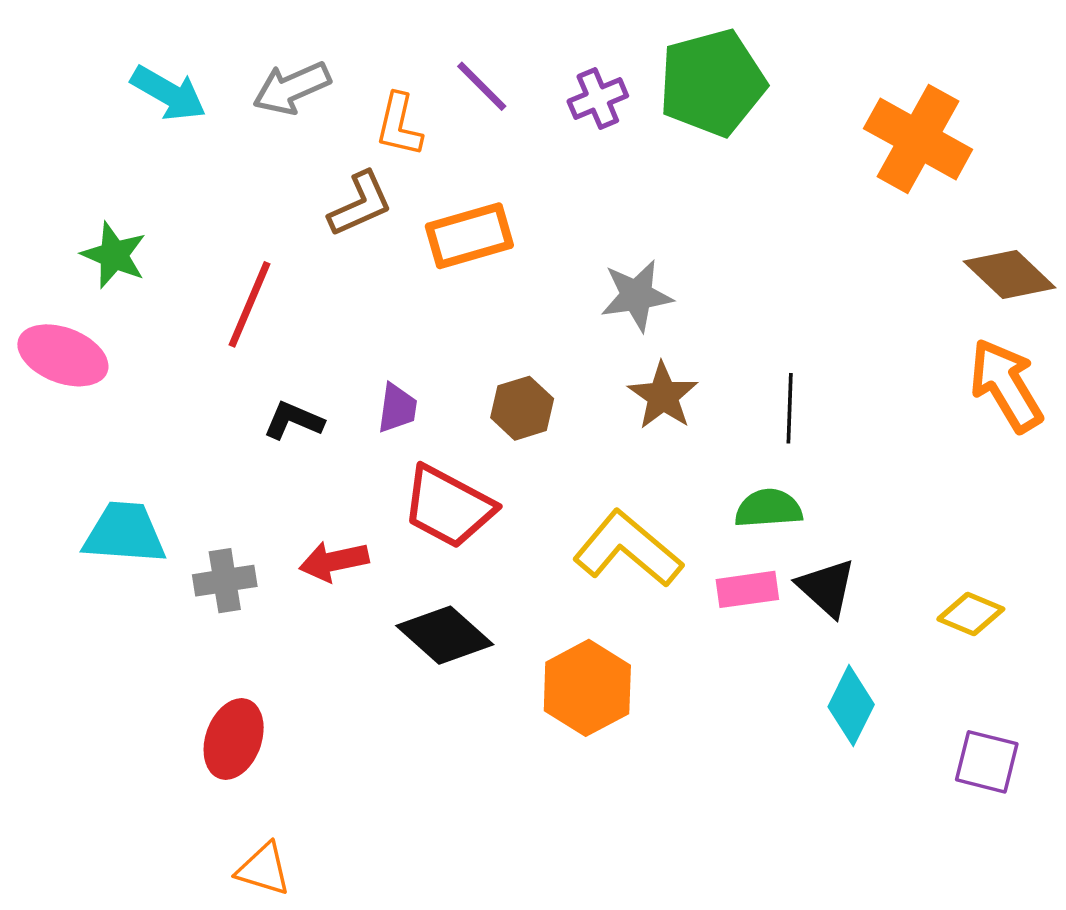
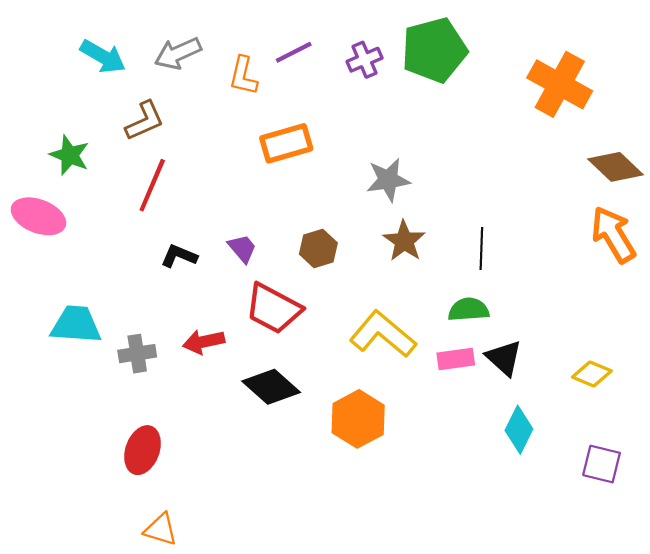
purple line: (482, 86) -> (294, 52), turned -72
brown L-shape: (360, 204) -> (145, 121), moved
purple trapezoid: (397, 408) -> (242, 248), turned -48

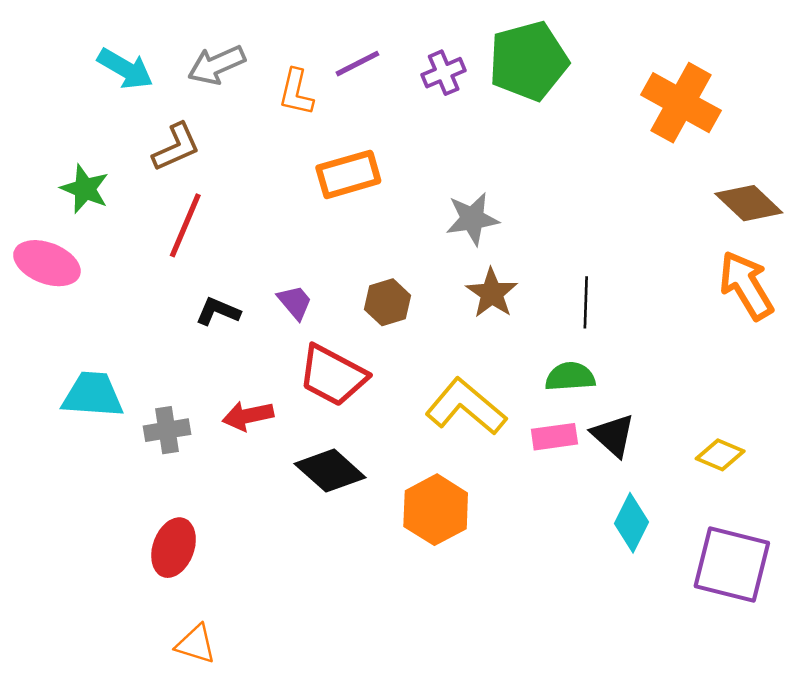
purple square: (602, 464) -> (732, 565), size x1.6

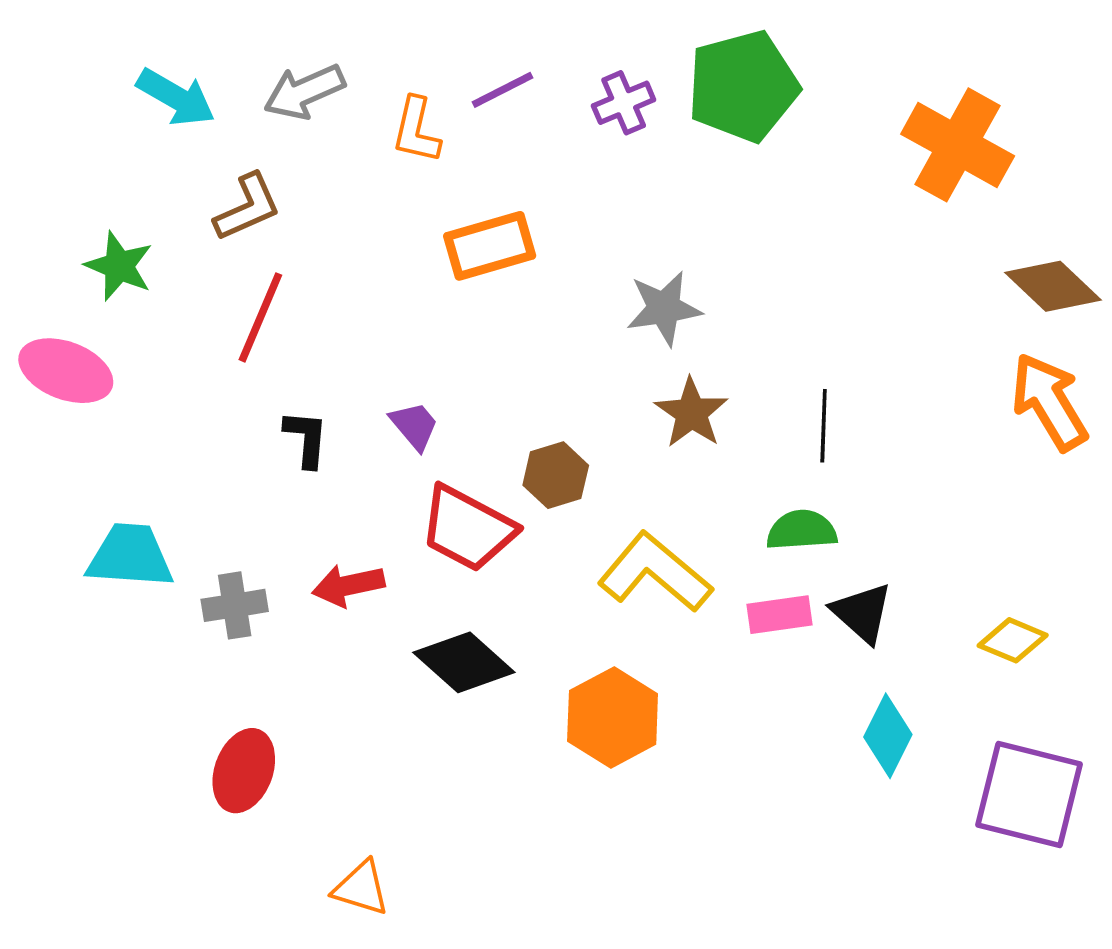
brown hexagon: (387, 302) -> (556, 475), moved
black L-shape: (218, 311) -> (306, 439), turned 72
orange triangle: (196, 644) -> (361, 888), moved

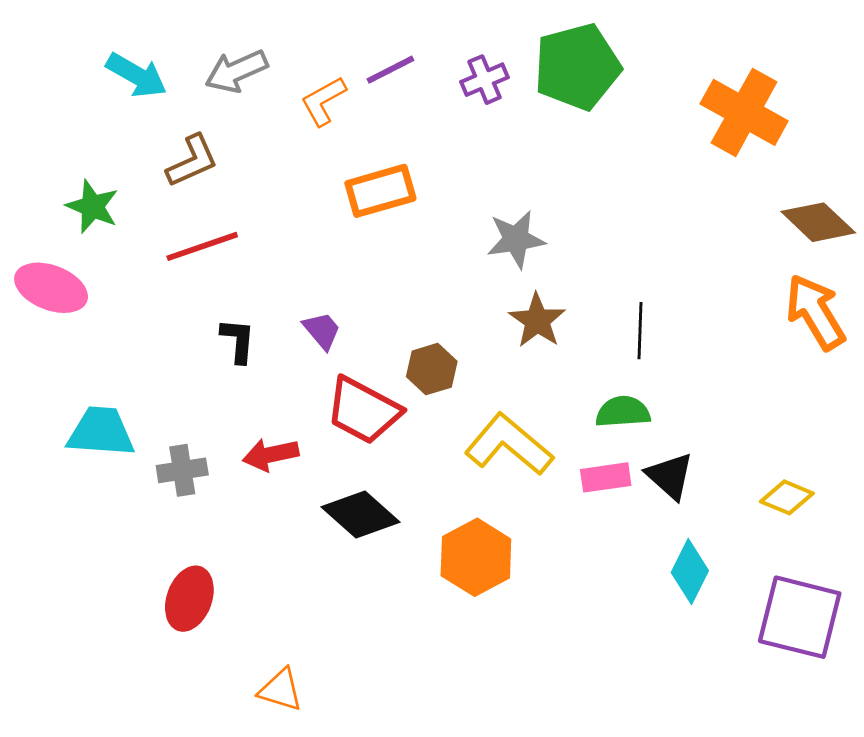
orange L-shape: (416, 130) -> (323, 101), turned 48
red line: (260, 317) -> (202, 246), turned 48

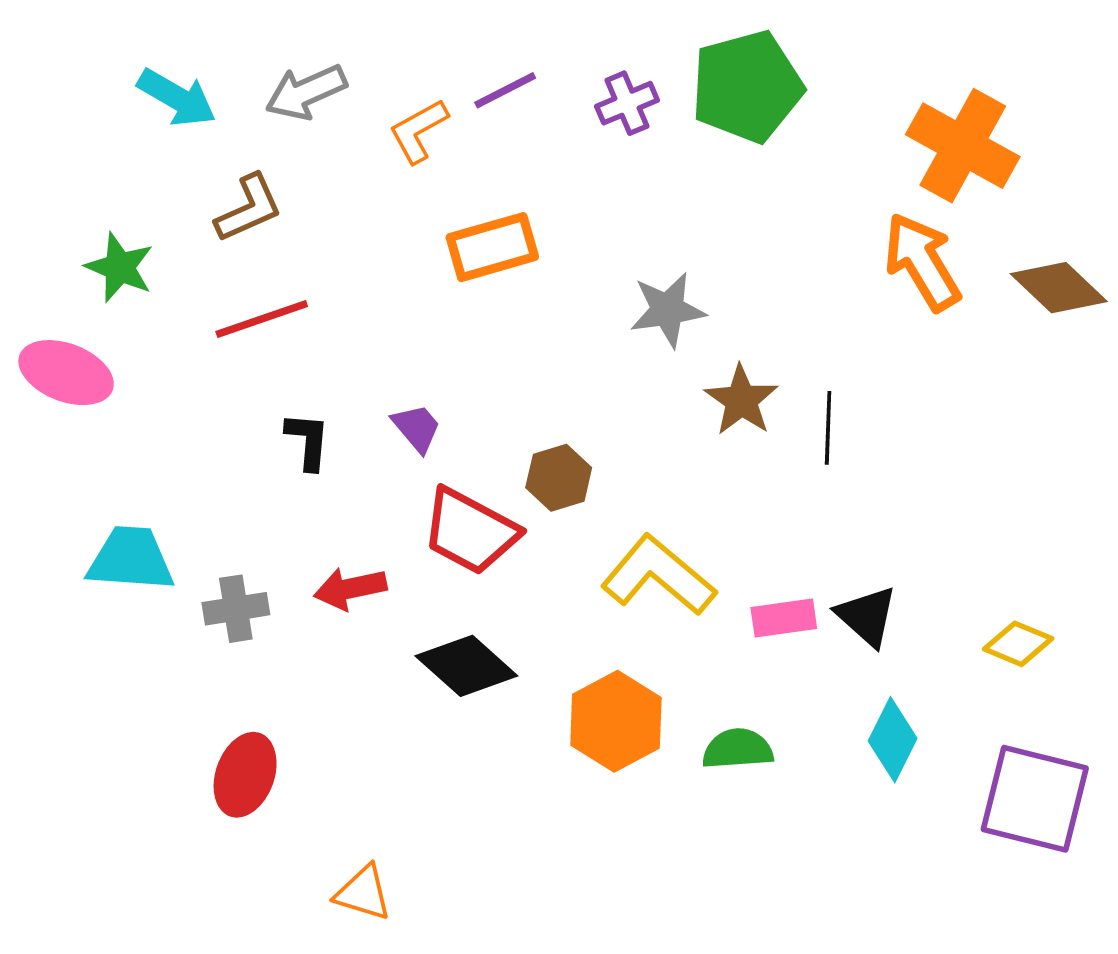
orange arrow: (815, 312) -> (922, 262), moved
brown star: (537, 321) -> (741, 400), moved
green semicircle: (623, 412) -> (738, 749), moved

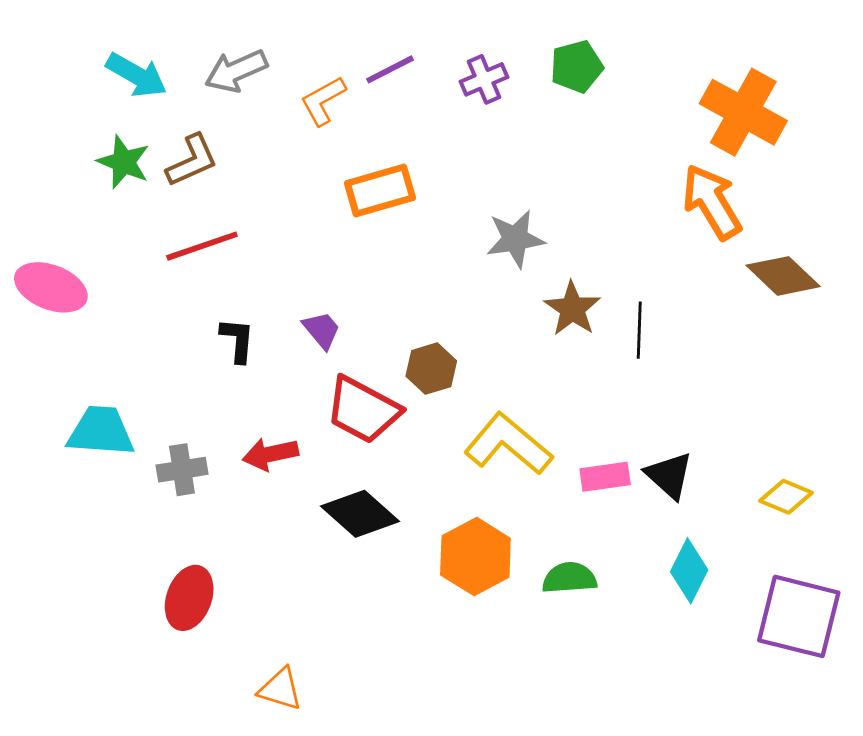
green pentagon: (747, 87) -> (577, 67), size x0.6
green star: (120, 267) -> (124, 162), moved
brown diamond: (1059, 288) -> (783, 276), moved

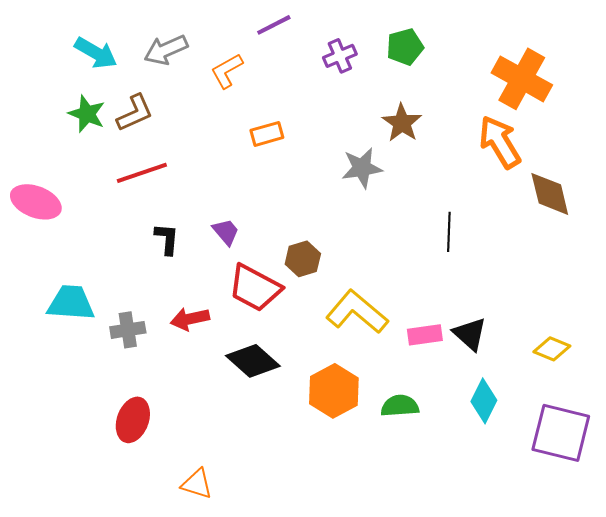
purple line: (390, 69) -> (274, 25), moved
orange rectangle: (380, 190) -> (267, 134), size x0.7
brown diamond: (783, 276) -> (550, 194), turned 33
brown star: (572, 309) -> (402, 123), moved

